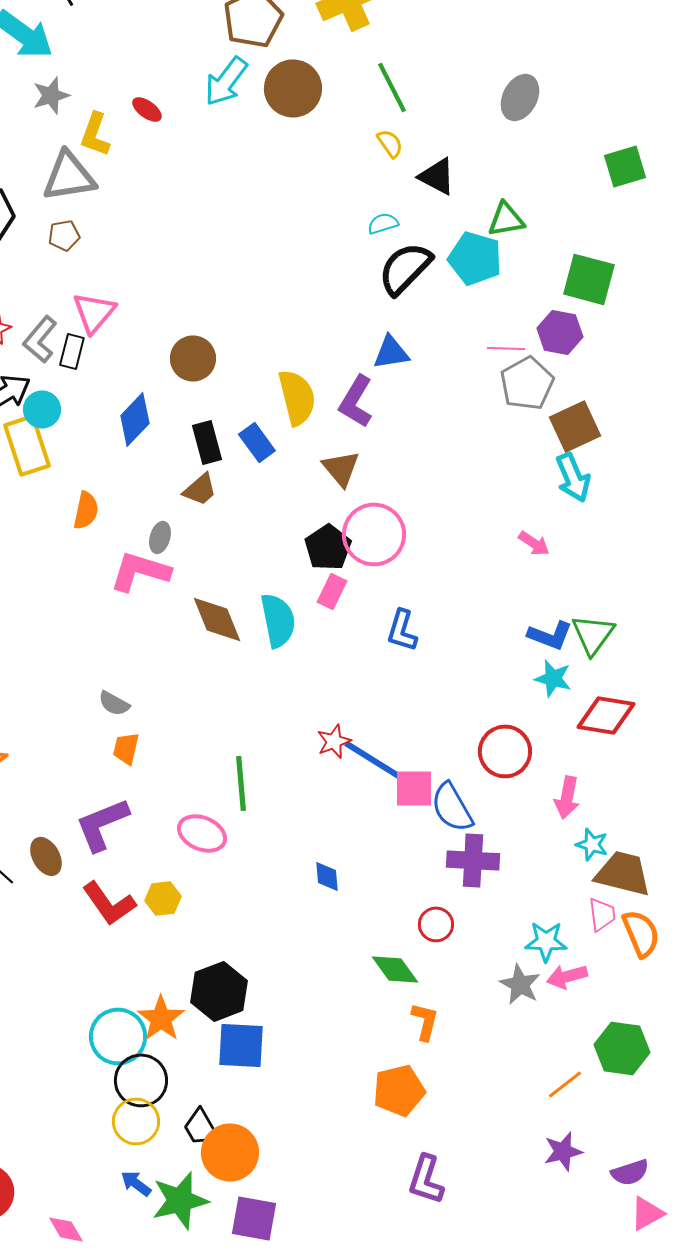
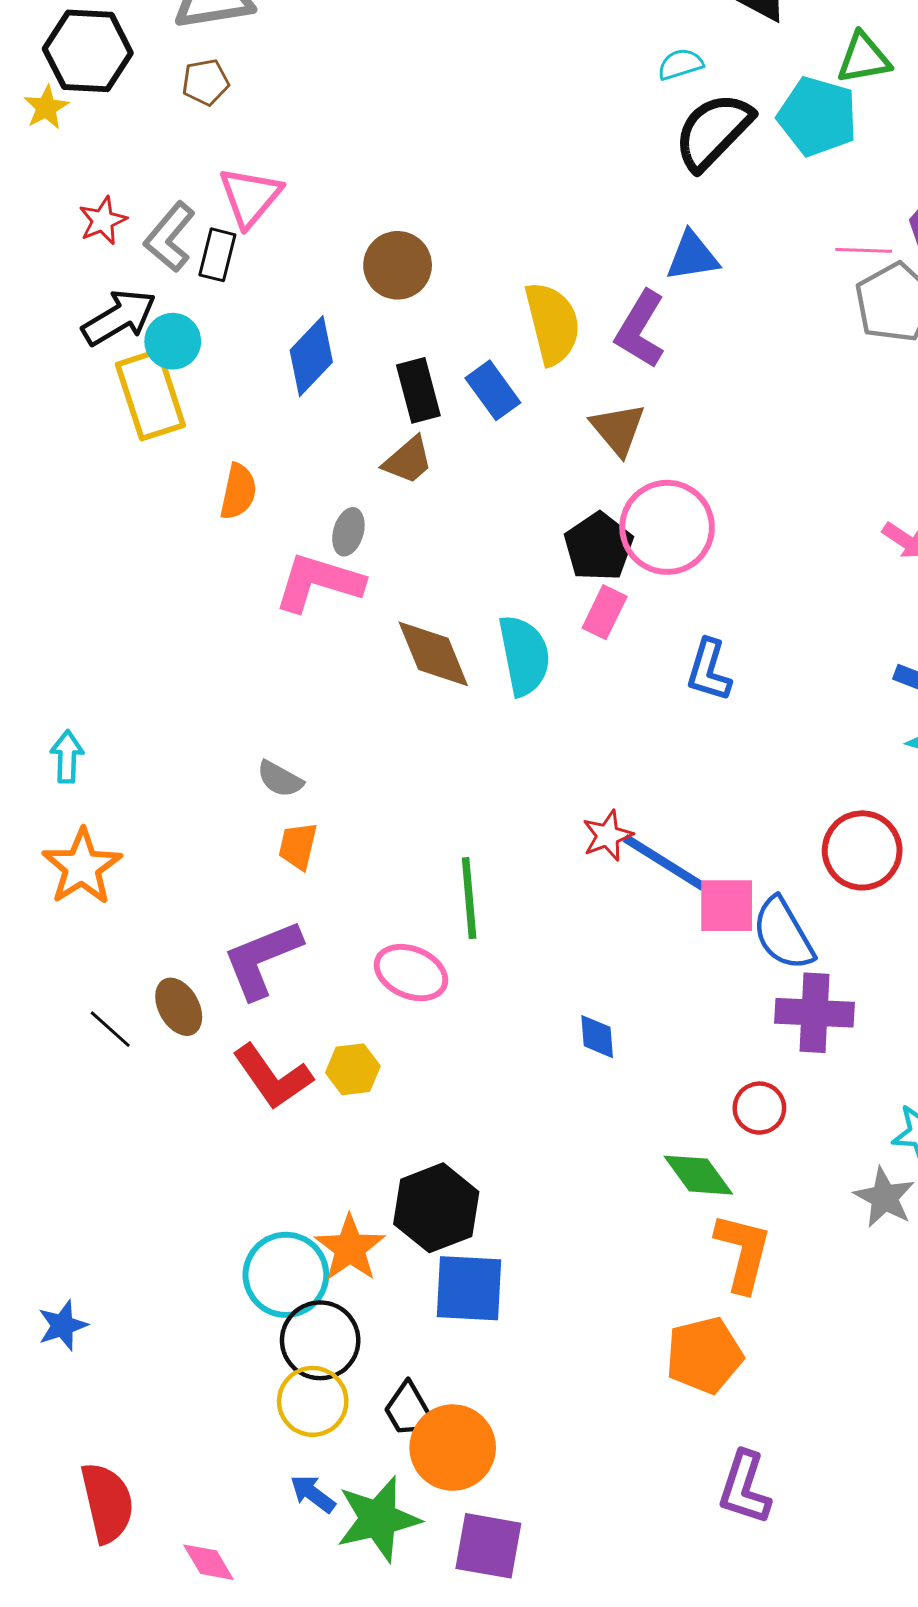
orange L-shape: (425, 1021) -> (743, 1252), size x1.4

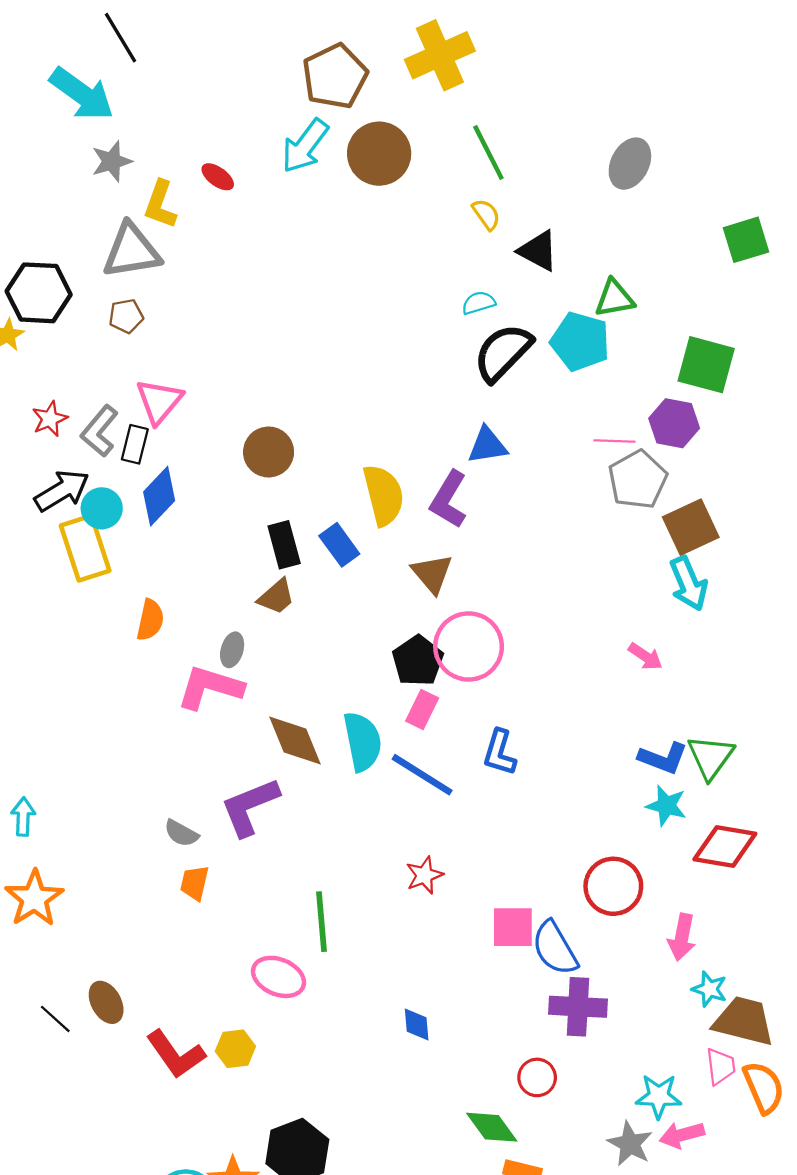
blue diamond: (311, 356) -> (159, 496), moved
blue line: (664, 862) -> (422, 775), moved
purple L-shape: (262, 959) -> (250, 807), moved

